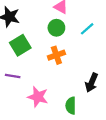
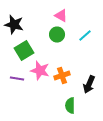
orange cross: (56, 55) -> (62, 76), moved
pink star: (38, 97) -> (40, 70), moved

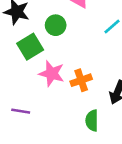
green circle: (57, 34) -> (56, 25), moved
purple line: (17, 78) -> (21, 111), moved

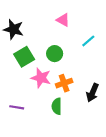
green circle: (56, 25) -> (55, 54), moved
green semicircle: (92, 121) -> (57, 106), moved

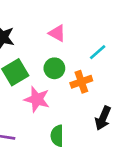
pink triangle: (63, 20) -> (57, 33), moved
orange cross: (64, 83) -> (81, 82), moved

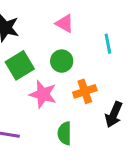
cyan line: (98, 52) -> (108, 44), turned -60
orange cross: (81, 82) -> (85, 91), moved

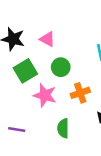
pink triangle: (65, 23) -> (47, 39), moved

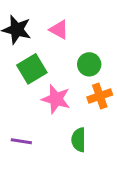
green circle: (61, 67) -> (89, 64), moved

